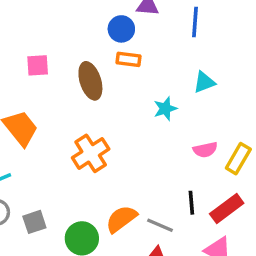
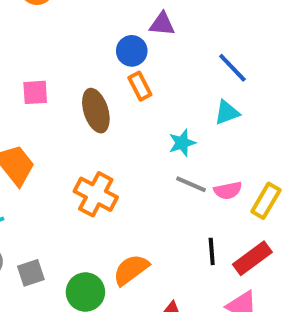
blue line: (195, 22) -> (232, 68), moved, turned -48
orange rectangle: (128, 59) -> (140, 86), turned 55
orange cross: (91, 153) -> (96, 194), turned -30
gray line: (160, 225) -> (191, 184), moved

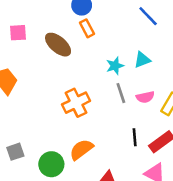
brown ellipse: (96, 111) -> (58, 45), turned -32
cyan triangle: (227, 113) -> (142, 60), moved
gray line: (191, 184) -> (121, 93), turned 48
orange cross: (96, 194) -> (76, 103), moved, turned 36

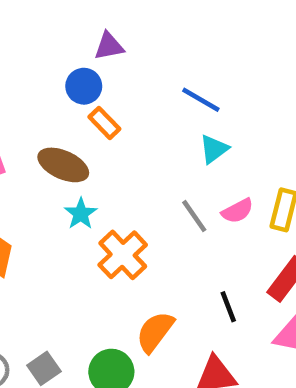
blue line: (148, 16) -> (201, 100), moved
cyan star: (115, 66) -> (81, 214), moved
black line: (135, 137) -> (228, 307), moved

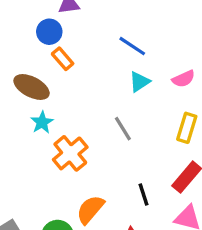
pink semicircle: (238, 211) -> (184, 79), moved

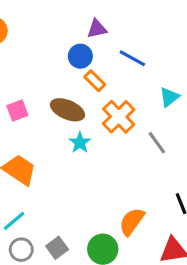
blue line: (132, 46) -> (132, 58), moved
orange cross: (70, 153) -> (119, 117), moved

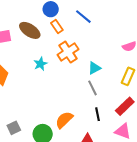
cyan triangle: (169, 97) -> (94, 68), moved
brown ellipse: (67, 110) -> (30, 30), moved
gray line: (157, 143) -> (92, 88), moved

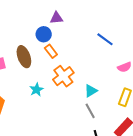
blue line: (83, 17) -> (105, 39), moved
brown ellipse: (30, 30) -> (24, 57), turned 40

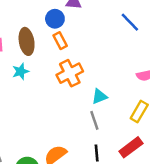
blue line: (105, 39) -> (130, 22), moved
cyan star: (36, 90) -> (21, 71), moved

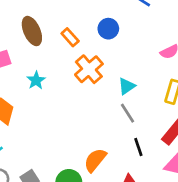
blue circle: (55, 19) -> (108, 29), moved
brown ellipse: (27, 41) -> (32, 31), moved

